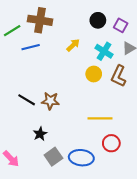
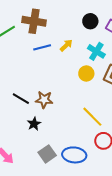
blue line: (31, 47) -> (42, 47), moved
yellow line: (100, 118) -> (92, 117), turned 45
black star: (40, 134) -> (34, 124), moved

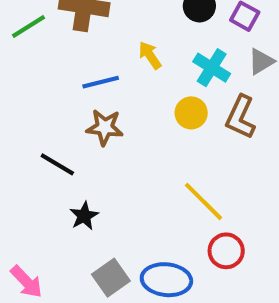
yellow arrow: (66, 45) -> (150, 55), turned -80
blue line: (42, 47) -> (101, 82), moved
brown star: (44, 100) -> (105, 127), moved

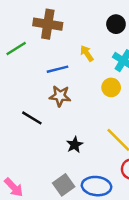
green line: (28, 26) -> (16, 48), moved
black star: (84, 216) -> (75, 145), moved

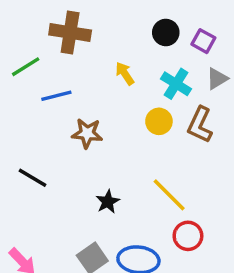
blue line: (58, 69) -> (56, 96), moved
black line: (32, 118) -> (32, 178), moved

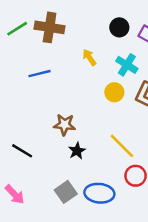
green line: (26, 67) -> (17, 29), moved
brown star: (87, 133) -> (64, 125), moved
black line: (32, 178) -> (22, 151), moved

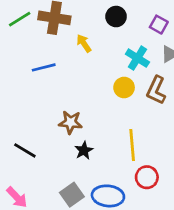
black circle: (119, 27) -> (116, 17), moved
yellow arrow: (89, 57) -> (84, 43), moved
yellow line: (122, 146) -> (132, 145), turned 40

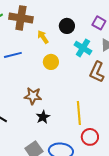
black circle: (116, 17) -> (67, 26), moved
yellow circle: (124, 88) -> (51, 62), moved

